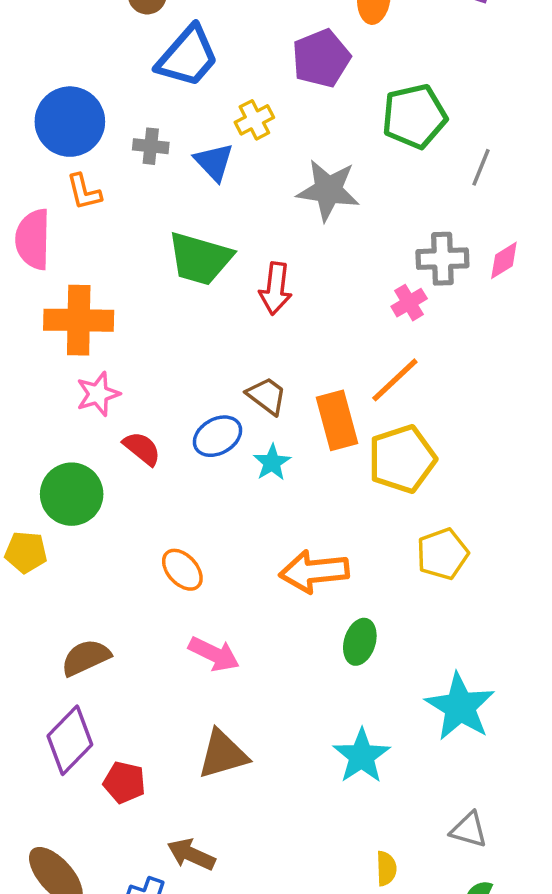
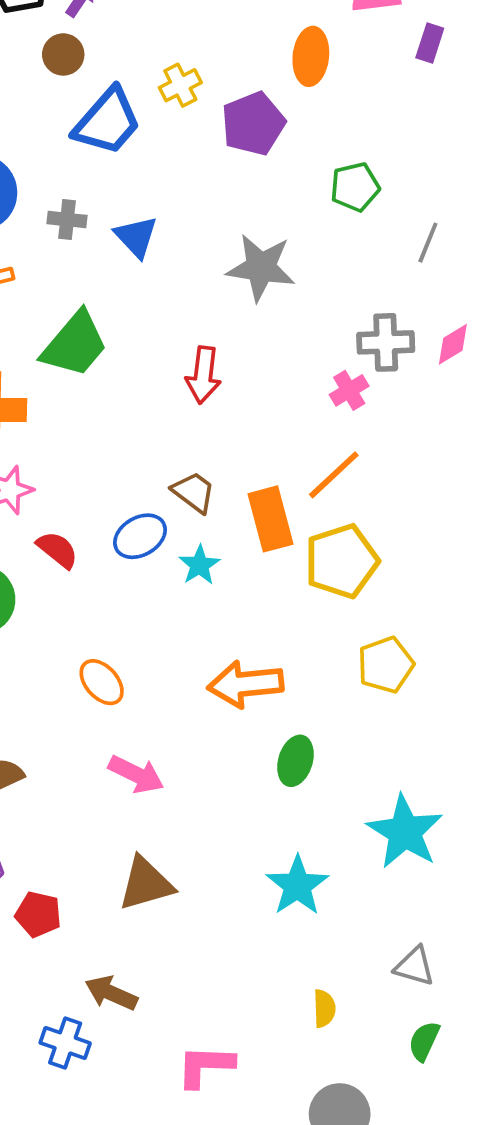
green pentagon: (414, 116) -> (355, 187), size x0.7
yellow cross: (254, 120) -> (180, 85), moved
green trapezoid: (200, 259) -> (75, 344), moved, turned -66

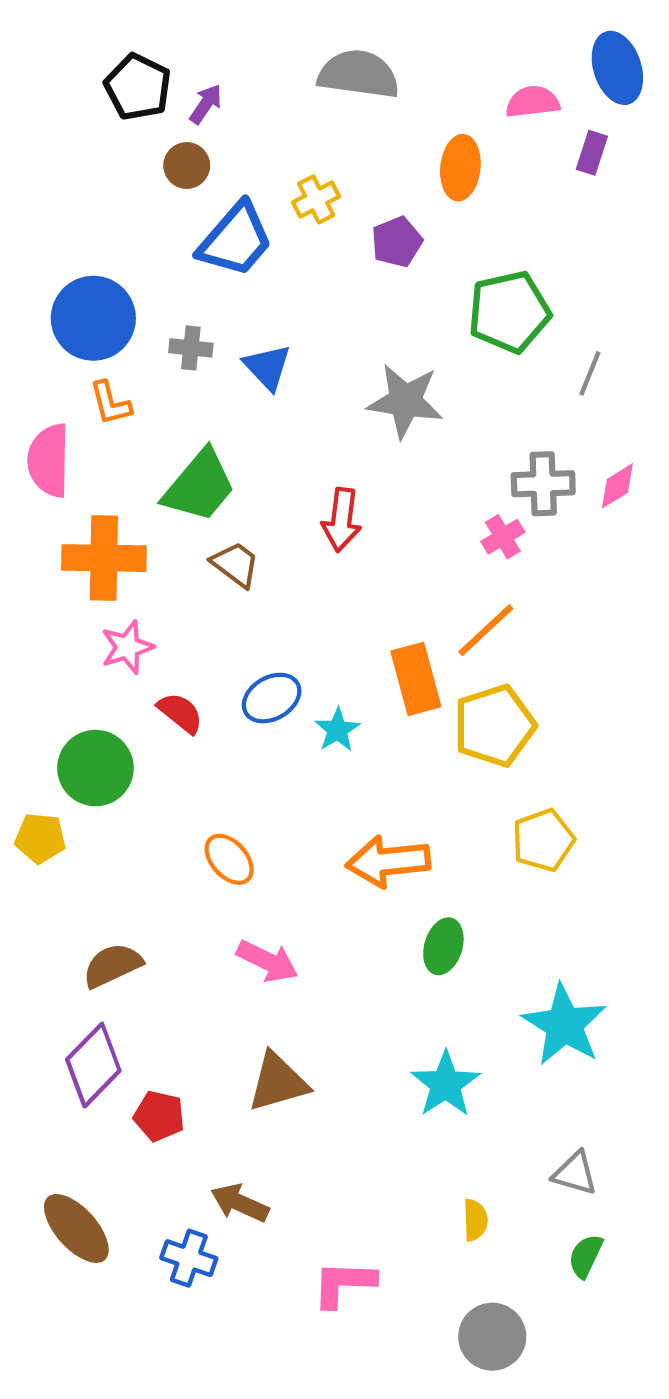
purple pentagon: (253, 124) -> (397, 242), size x0.7
green pentagon: (355, 187) -> (509, 312), size x1.5
brown trapezoid: (194, 492) -> (236, 564), moved

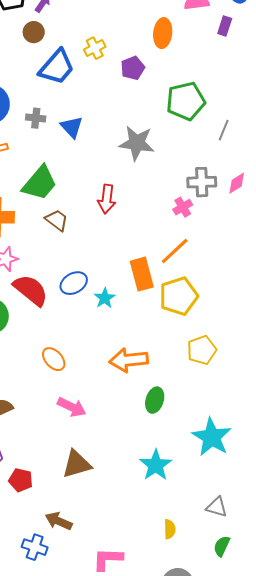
red semicircle: (180, 713) -> (31, 290), size x1.6

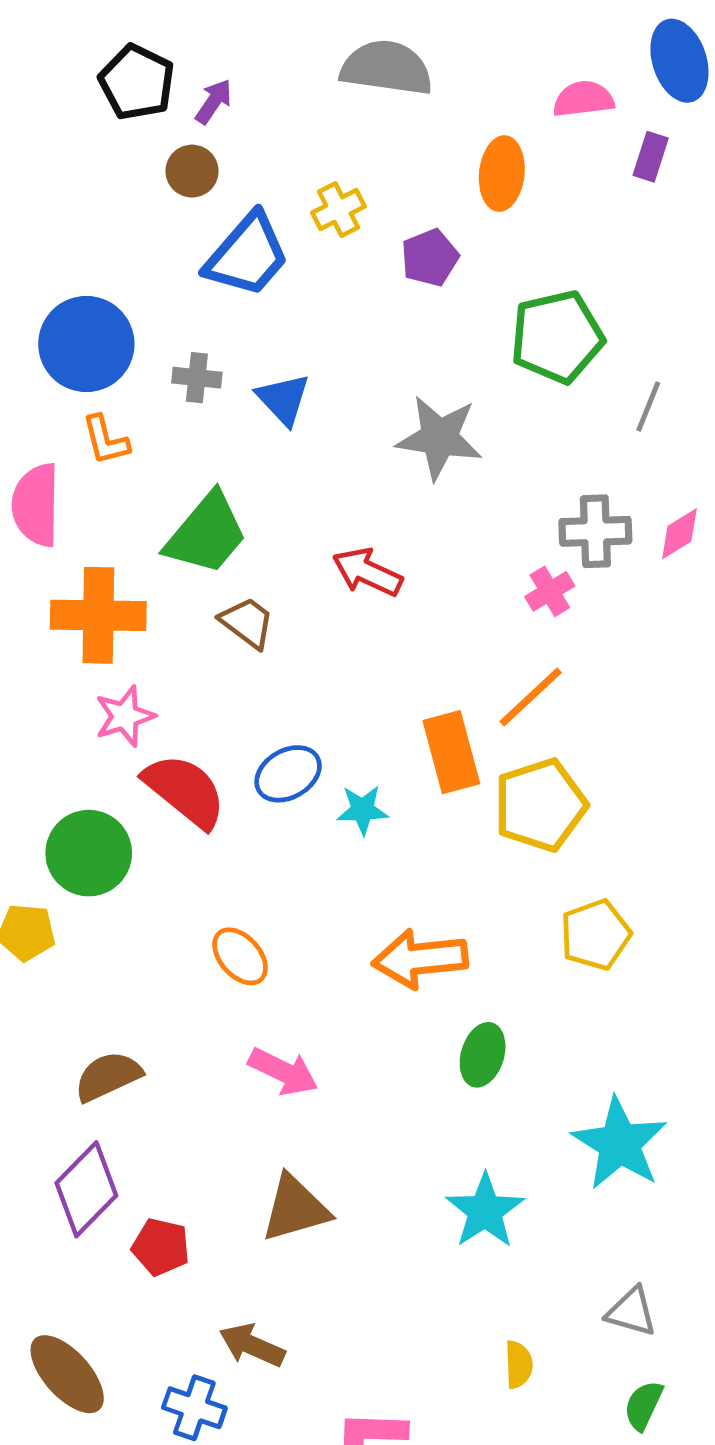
red arrow: (107, 199) -> (367, 572), turned 108
cyan star: (105, 298) -> (362, 810), turned 30

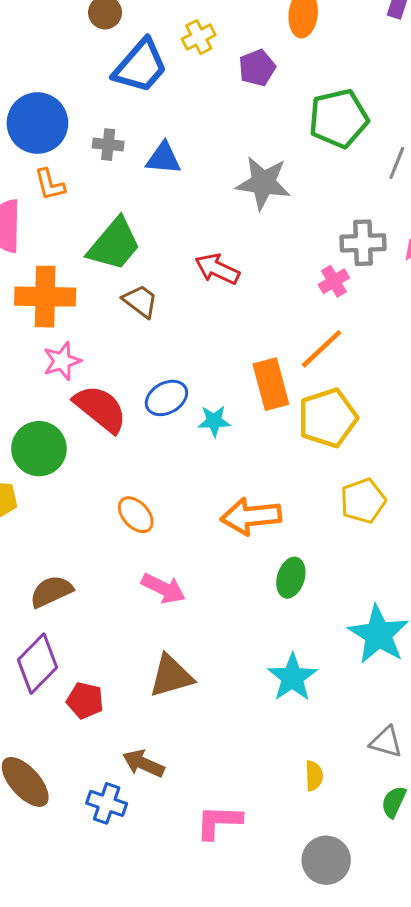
blue triangle: (283, 399) -> (163, 158), turned -42

